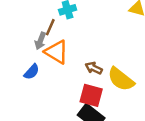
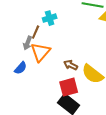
orange triangle: (56, 52) -> (41, 52), turned 40
red square: (91, 95) -> (69, 87), turned -30

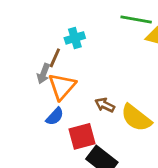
blue semicircle: (21, 68) -> (55, 116), moved
red square: (69, 87) -> (82, 136), moved

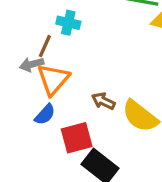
cyan cross: (75, 38) -> (68, 23), turned 30
gray arrow: (43, 74) -> (32, 64), turned 54

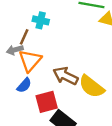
brown arrow: (103, 101) -> (65, 76), size x1.5

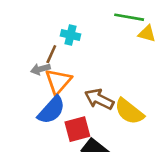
blue semicircle: (24, 85) -> (51, 110), size x1.6

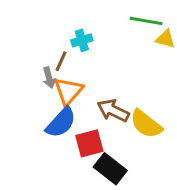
cyan cross: (70, 35) -> (82, 40), turned -30
gray arrow: (40, 69) -> (49, 78), turned -90

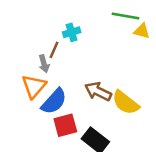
orange triangle: (68, 91) -> (34, 86), moved
red square: (89, 143) -> (65, 125), moved

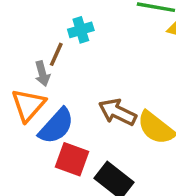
red square: (65, 125) -> (72, 159), turned 35

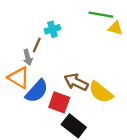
orange triangle: (28, 105) -> (19, 78), turned -40
red square: (72, 159) -> (59, 102), moved

